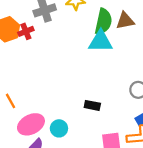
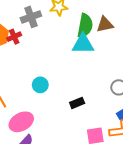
black rectangle: (92, 105) -> (77, 103), turned -32
cyan circle: (59, 128) -> (40, 85), moved

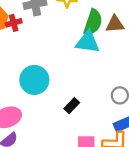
cyan circle: (40, 85) -> (34, 80), size x1.6
black rectangle: (77, 103) -> (72, 106), turned -32

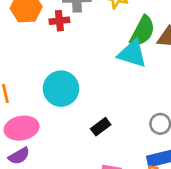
red cross: (14, 23) -> (59, 21), moved

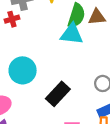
black rectangle: (101, 127) -> (58, 94), size x1.6

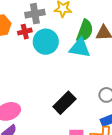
cyan circle: (23, 70) -> (46, 42), moved

